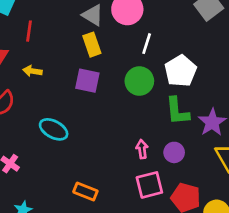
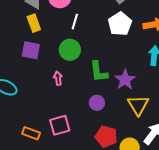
white pentagon: (181, 71) -> (120, 24), moved
pink arrow: (142, 149) -> (58, 78), moved
pink square: (149, 185) -> (60, 125), moved

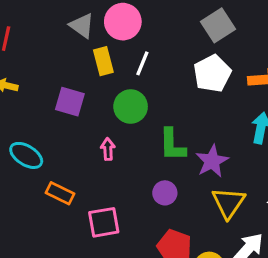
yellow rectangle: (34, 23) -> (103, 61), moved
orange rectangle: (31, 133) -> (60, 193), moved

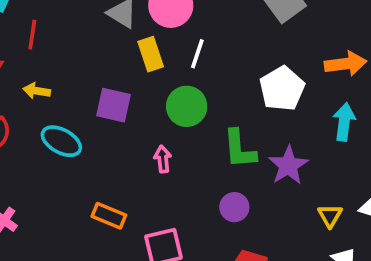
white pentagon: (212, 74) -> (282, 89), moved
cyan ellipse: (26, 155) -> (61, 141), moved
yellow triangle: (228, 203) -> (330, 216), moved, size x0.6

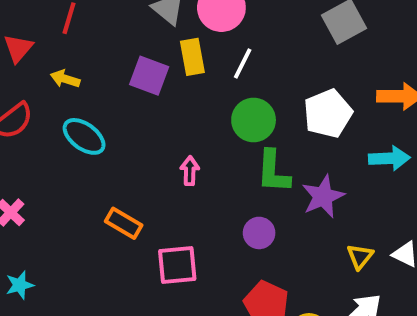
purple square: (114, 105) -> (149, 76), moved
green circle: (187, 106) -> (254, 120), moved
cyan arrow: (344, 122) -> (389, 158), turned 72

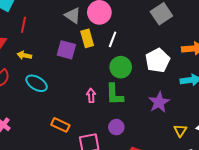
green L-shape: (273, 172) -> (115, 94), moved
purple circle: (259, 233) -> (116, 127), moved

